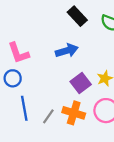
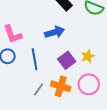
blue line: (24, 108) -> (35, 59), moved

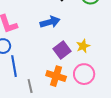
blue line: (35, 59) -> (14, 66), moved
gray line: (39, 89) -> (30, 86), moved, turned -48

